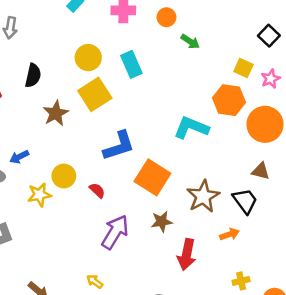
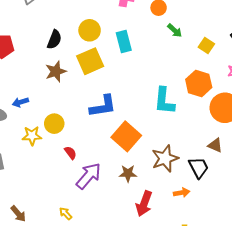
yellow square: (243, 68) -> (206, 46), moved
black semicircle: (33, 75) -> (54, 39), moved
cyan L-shape: (191, 128) -> (164, 101), turned -116
red semicircle: (97, 190) -> (70, 153), moved

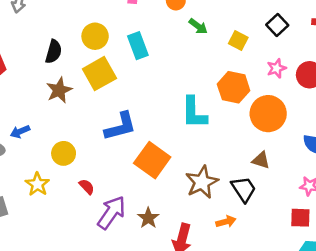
yellow star: (32, 136) -> (37, 184), moved, turned -30
brown star: (128, 174) -> (148, 218), moved, turned -30

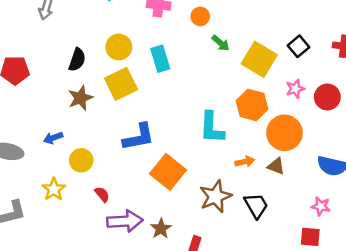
yellow square: (238, 41) -> (259, 59), size x1.8
blue arrow: (20, 132) -> (53, 138), moved
brown triangle: (261, 160) -> (276, 166), moved
purple arrow: (111, 213) -> (125, 221), turned 48
orange arrow: (226, 222) -> (245, 162), moved

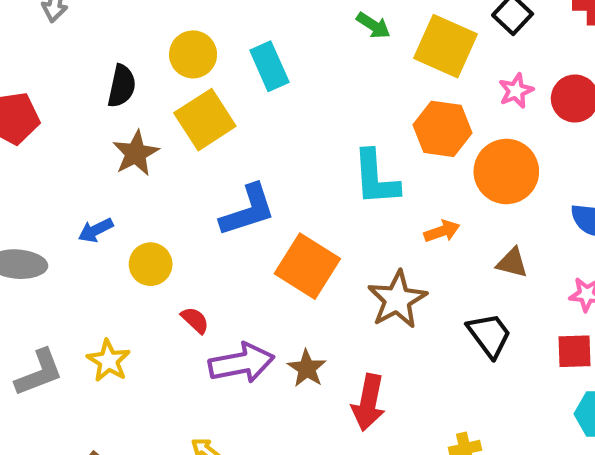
brown triangle: (276, 166) -> (512, 263), moved
yellow star: (54, 189) -> (109, 361), moved
black trapezoid: (256, 206) -> (489, 335), moved

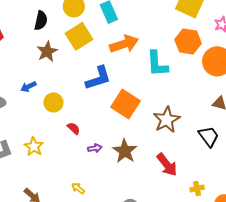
orange arrow: (442, 231) -> (124, 44), moved, size x1.8
purple arrow: (241, 363) -> (95, 148), size x0.5
brown star: (307, 368) -> (125, 151), size x1.4
red arrow: (368, 402) -> (167, 165), moved, turned -50

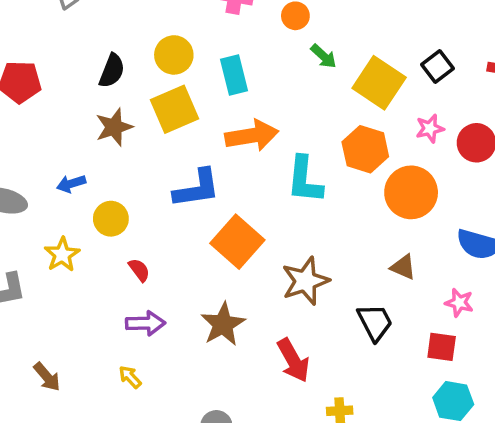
yellow star: (34, 147) -> (62, 255), moved
purple arrow: (95, 148) -> (145, 323), moved, size x1.5

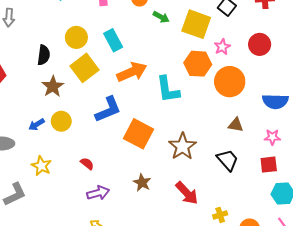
pink star: (430, 128) -> (222, 47), moved
yellow circle: (111, 219) -> (61, 121), moved
brown star: (223, 324) -> (142, 183), size x0.7

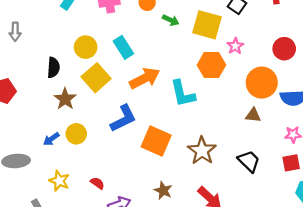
red circle: (260, 44) -> (284, 49), moved
orange circle: (230, 82) -> (262, 83), moved
brown triangle: (236, 125) -> (253, 115), moved
red semicircle: (87, 164) -> (97, 183), moved

